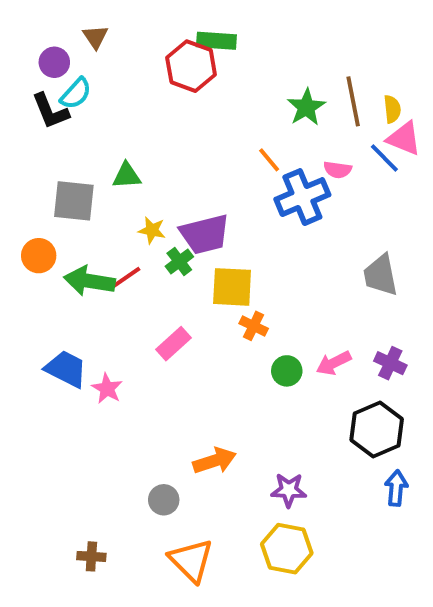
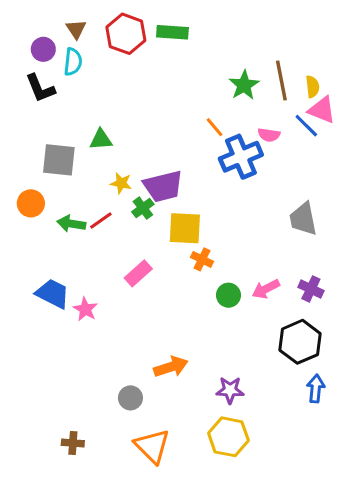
red hexagon: (191, 66) -> (126, 34), moved
cyan semicircle: (76, 94) -> (73, 62), moved, turned -36
green arrow: (89, 281) -> (71, 224), size x0.7

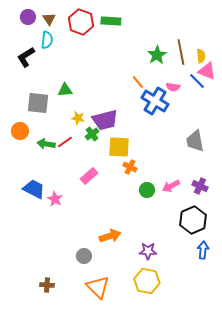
purple circle: (43, 49) -> (28, 17), moved
black L-shape: (40, 88) -> (26, 57), turned 80
blue cross: (241, 157) -> (155, 101), turned -36

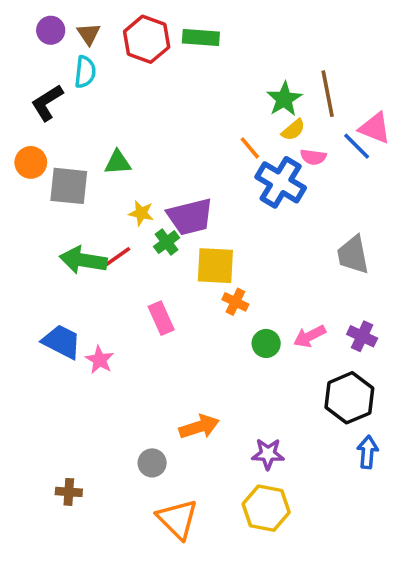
yellow semicircle: (201, 56) -> (293, 130), moved, turned 56
orange circle: (20, 131) -> (31, 162), moved
green arrow: (46, 144) -> (83, 260), size x1.4
pink rectangle: (89, 176) -> (161, 318), turned -72
brown cross: (47, 285) -> (69, 492), moved

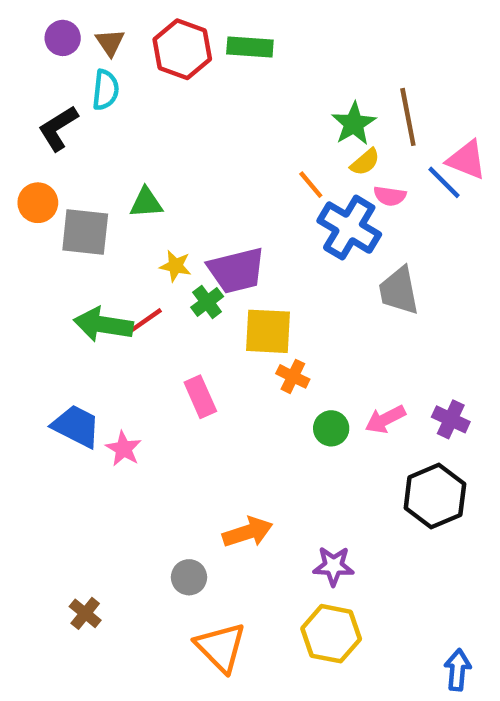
gray trapezoid: (353, 255) -> (399, 291), moved
blue arrow: (368, 452) -> (458, 670), moved
brown cross: (69, 492) -> (85, 613), turned 35

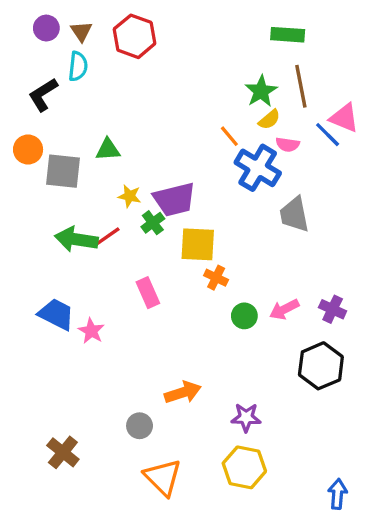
green rectangle: (250, 47) -> (288, 35), moved
brown cross: (85, 613) -> (63, 452), size x1.4

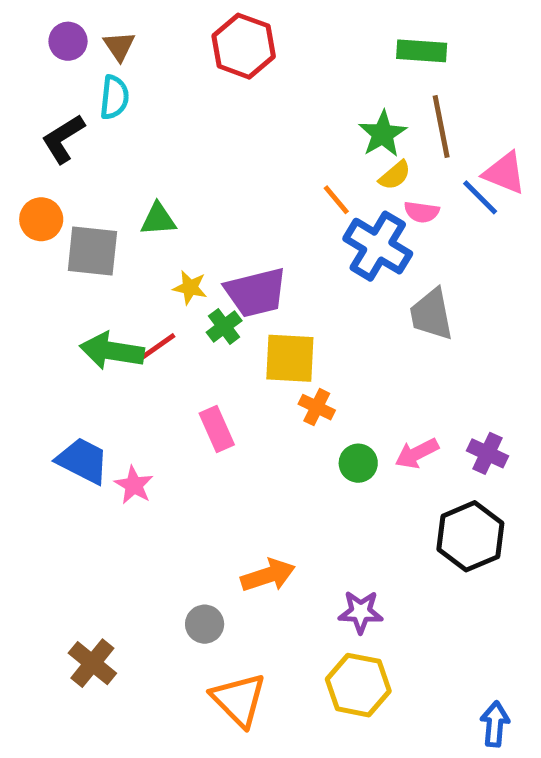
red hexagon: (135, 36) -> (244, 46), moved

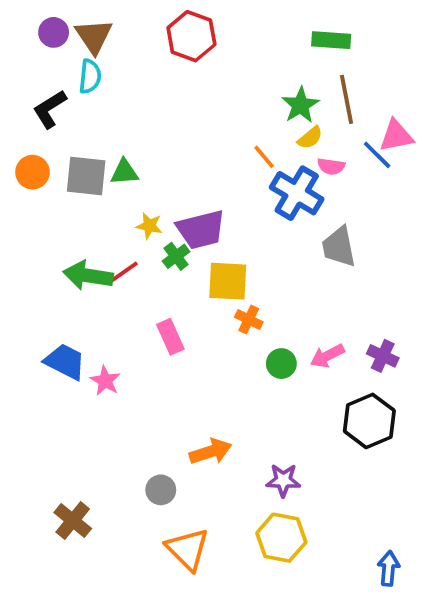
brown triangle: (119, 46) -> (94, 36), size x1.5
pink triangle: (505, 173) -> (396, 136), turned -33
gray square: (92, 251) -> (86, 176), moved

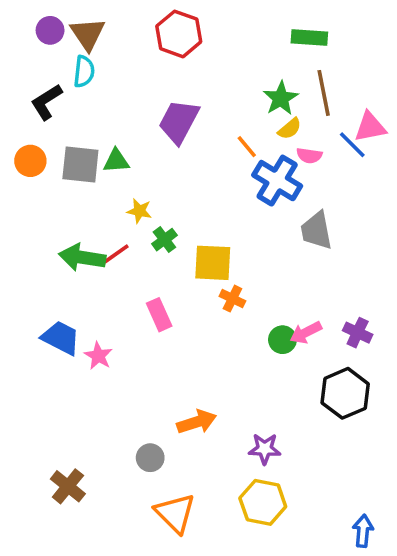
purple trapezoid: (201, 230) -> (179, 122), moved, turned 132
green circle: (281, 364) -> (282, 340), moved

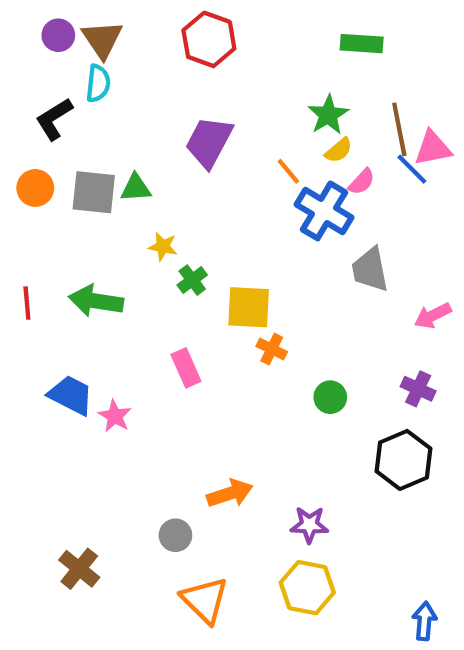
brown line: (324, 93) -> (399, 129), moved
pink semicircle: (309, 156) -> (362, 182), turned -55
red line: (116, 254) -> (27, 303), moved, turned -60
pink arrow: (306, 333) -> (433, 316), moved

